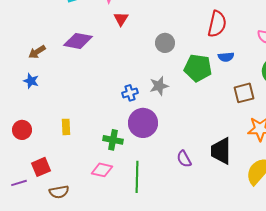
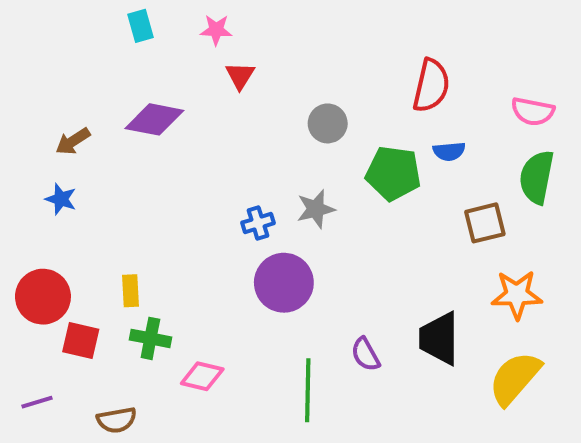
red circle: (22, 130) -> (43, 297), size x1.4
green cross: (113, 140) -> (150, 338), moved
red square: (41, 167) -> (81, 340), moved, turned 36
green line: (137, 177) -> (308, 390), moved

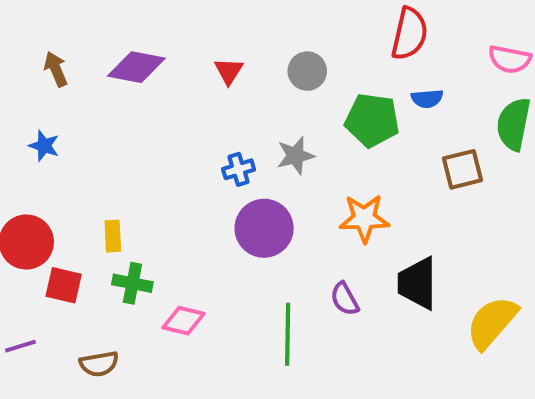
red triangle: (240, 76) -> (229, 71), moved
brown arrow: (73, 141) -> (56, 69), moved, turned 100
orange star: (517, 295) -> (364, 218), moved

